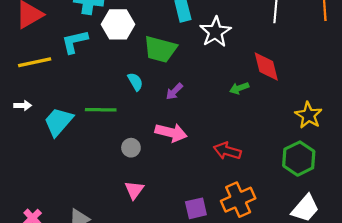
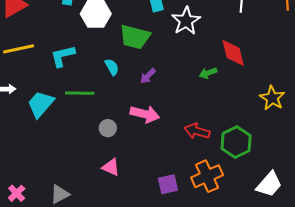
cyan L-shape: (75, 42) -> (63, 56), moved
green hexagon: (299, 159) -> (236, 142), moved
pink triangle: (134, 190) -> (111, 167), turned -42

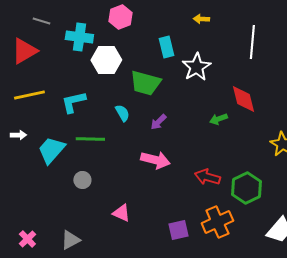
gray circle: (108, 128) -> (82, 180), moved

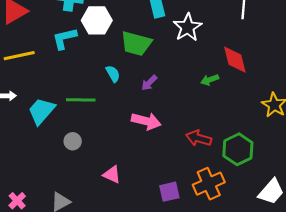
cyan L-shape: (73, 102) -> (65, 38), moved

